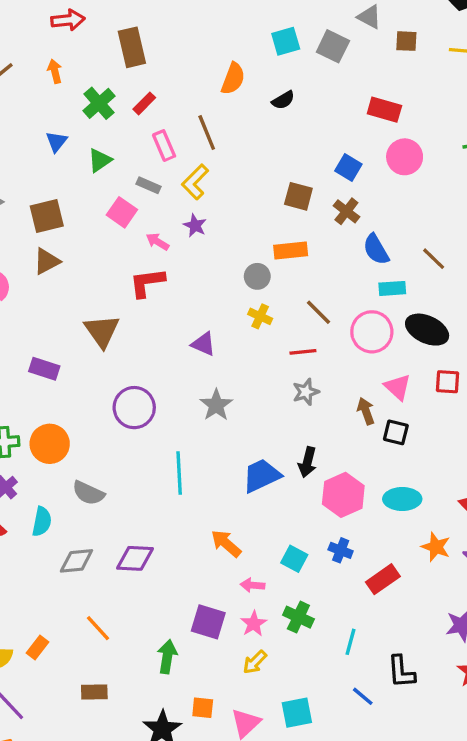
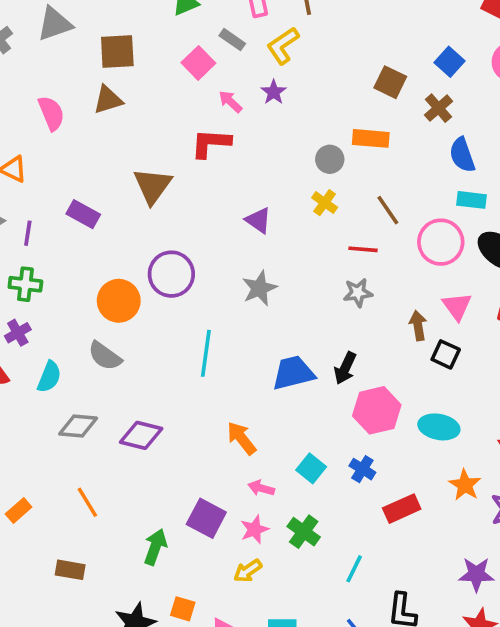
orange circle: (50, 444) -> (119, 301), moved

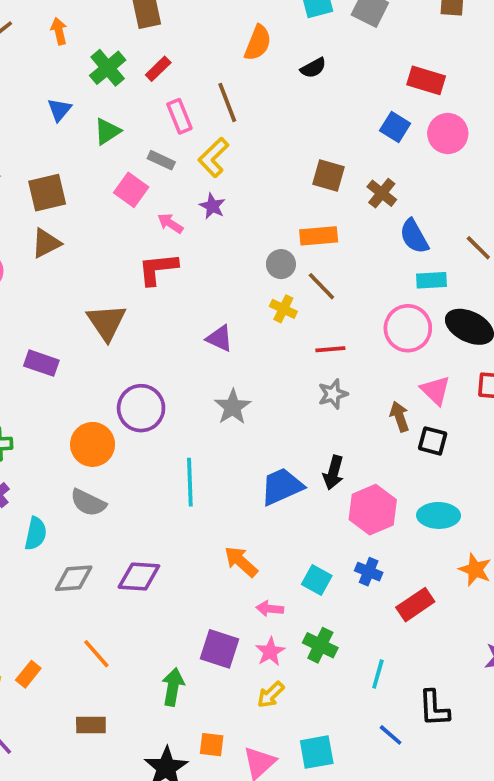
blue square: (449, 62) -> (395, 127), moved
brown line: (388, 210) -> (321, 286), moved

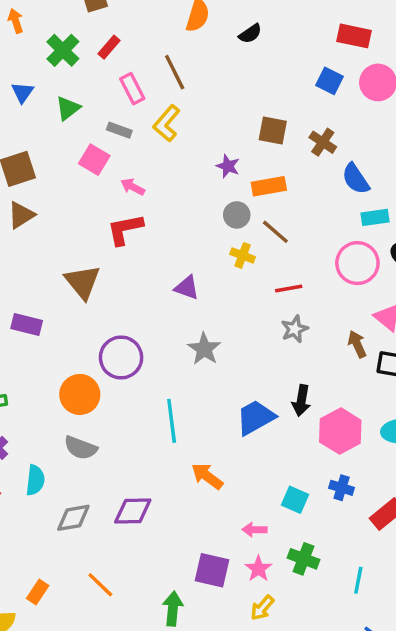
purple star: (212, 206) -> (228, 166), moved
orange arrow: (241, 562) -> (207, 476), moved
orange rectangle: (28, 674) -> (38, 592), moved

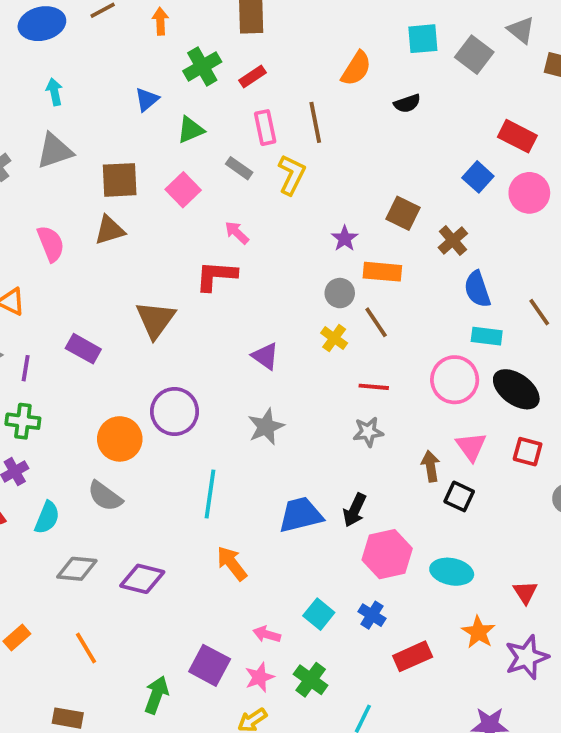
yellow L-shape: (167, 123) -> (292, 175), turned 150
pink square: (94, 160) -> (183, 190), moved

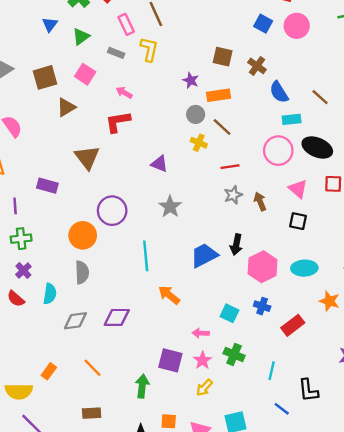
brown triangle: (110, 230) -> (66, 107), moved
brown arrow: (431, 466) -> (260, 201), moved
gray semicircle: (105, 496) -> (82, 272), turned -115

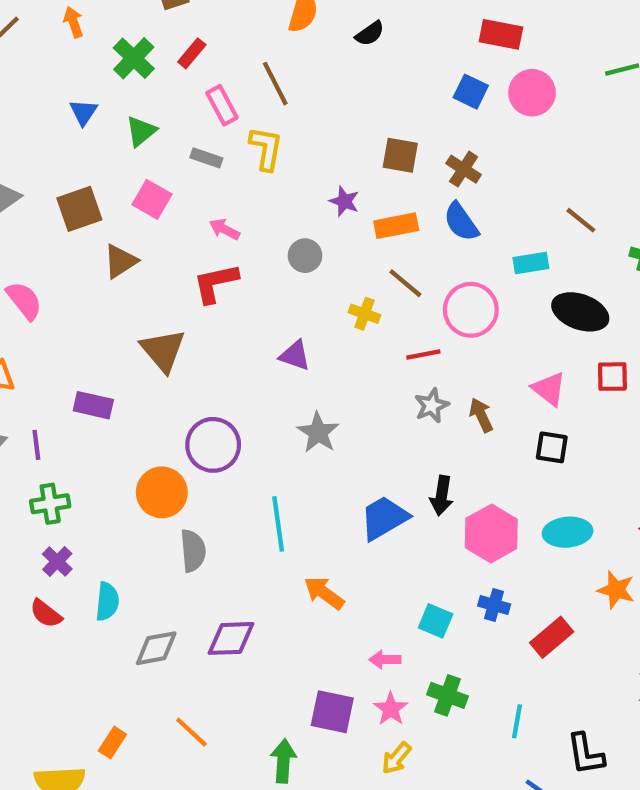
blue semicircle: (279, 92) -> (461, 222), moved
gray circle: (196, 114) -> (305, 256), moved
pink circle: (278, 151) -> (471, 310), moved
gray semicircle: (82, 272) -> (193, 551), moved

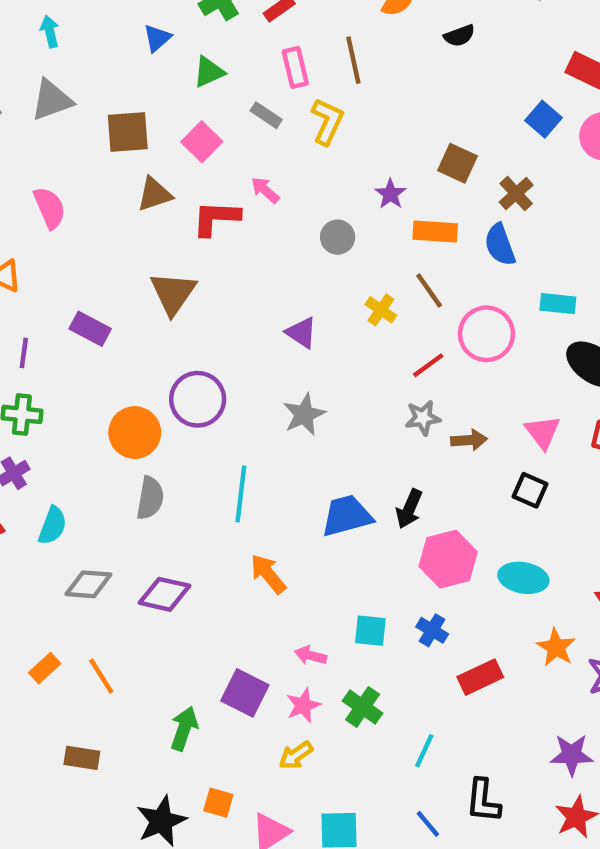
red L-shape: (216, 283) -> (216, 218), moved
red line: (423, 354) -> (428, 365), turned -40
brown arrow: (481, 415) -> (469, 440), turned 96
cyan square: (436, 621) -> (370, 631), turned -32
orange rectangle: (112, 743) -> (45, 668), moved

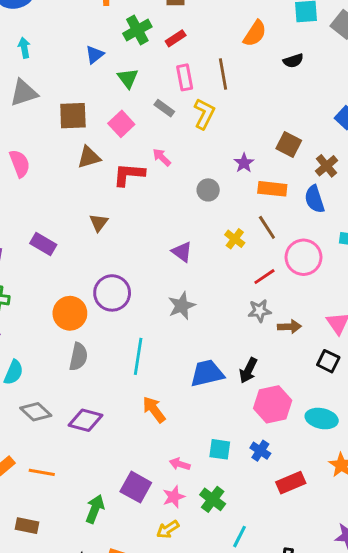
green triangle: (209, 72) -> (128, 78), turned -45
brown triangle: (173, 293) -> (99, 223), size x0.6
gray diamond: (88, 584) -> (36, 412), turned 36
orange line: (101, 676) -> (42, 472), turned -50
cyan line: (424, 751) -> (239, 537), moved

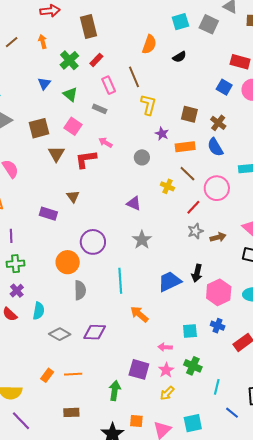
yellow L-shape: (204, 114) -> (148, 105), moved
brown triangle: (89, 157) -> (56, 154), turned -30
purple rectangle: (43, 244) -> (48, 214), moved

